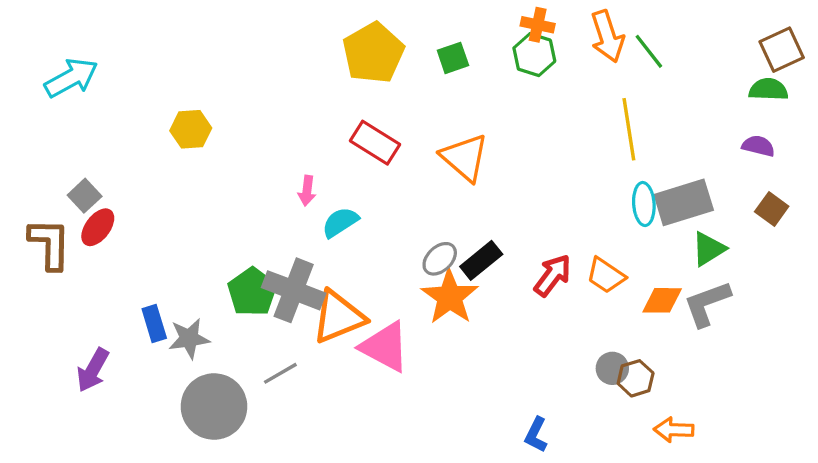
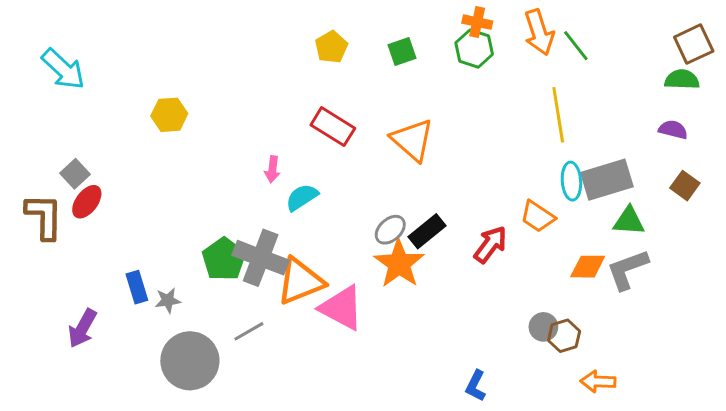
yellow pentagon: (373, 53) -> (331, 47), size x0.6
cyan arrow: (71, 78) -> (63, 69), turned 72
green triangle: (709, 249) -> (629, 221), turned 36
orange trapezoid: (606, 275) -> (538, 216), moved
gray star: (189, 338) -> (168, 300), size x0.7

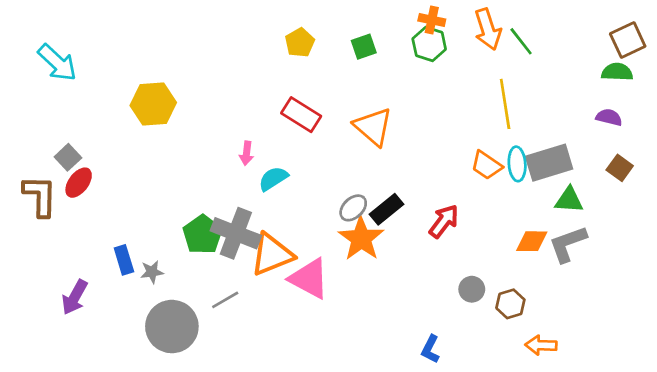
yellow hexagon: (169, 115) -> (153, 104), size x1.4
orange trapezoid: (538, 216) -> (486, 165), moved
gray circle: (543, 327) -> (472, 289), moved

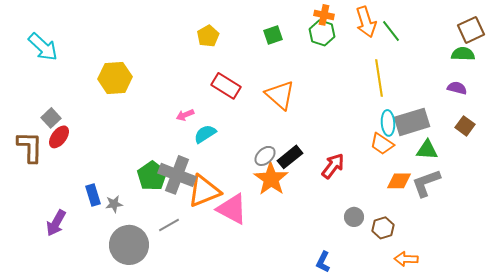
yellow pentagon: (300, 43) -> (208, 36), moved
pink arrow: (247, 153) -> (185, 115), turned 60
orange trapezoid: (486, 165) -> (382, 144), moved

